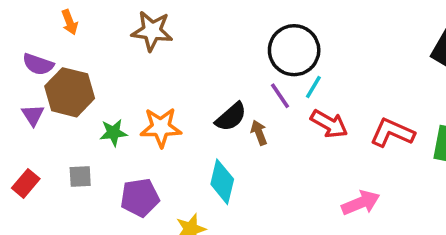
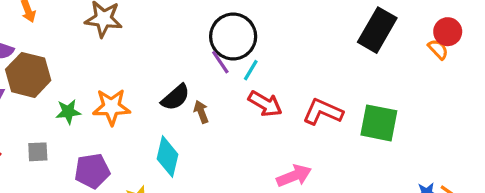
purple line: (280, 96) -> (220, 62), moved

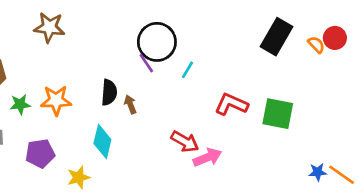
orange semicircle: (438, 49) -> (316, 45), moved
cyan line: (251, 70) -> (187, 70), moved
black semicircle: (175, 97) -> (109, 92), turned -45
red arrow: (265, 104) -> (185, 142), moved

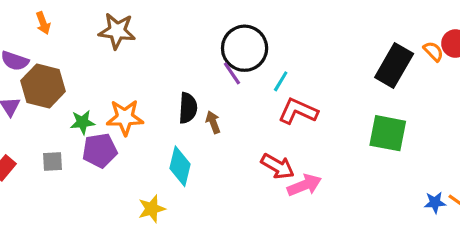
black rectangle: (276, 37) -> (394, 66), moved
red L-shape: (231, 104) -> (298, 111), moved
purple pentagon: (40, 153) -> (100, 151), moved

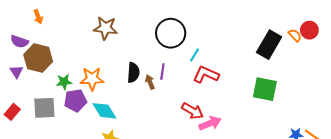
brown star: (117, 31) -> (105, 28), moved
purple line: (232, 73) -> (162, 72), moved, turned 42
gray square: (53, 162) -> (44, 108), size x1.6
cyan diamond: (180, 166) -> (104, 111), moved, turned -45

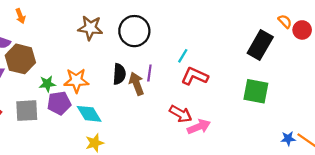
black circle: (171, 33) -> (134, 31), moved
orange semicircle: (295, 35) -> (285, 21), moved
brown arrow: (150, 82) -> (137, 84), size x1.5

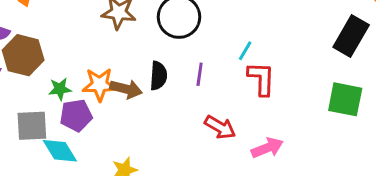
red L-shape: (195, 76) -> (261, 79), turned 68
brown arrow: (137, 84) -> (126, 89), moved, turned 125
cyan diamond: (89, 114) -> (60, 151), moved
red arrow: (181, 114) -> (220, 127), moved

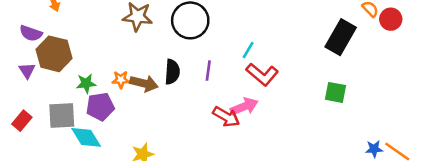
red L-shape: (261, 79) -> (262, 74), turned 128
orange star: (100, 85) -> (121, 80), size x0.6
green square: (345, 99) -> (335, 92), size x0.7
pink arrow: (267, 148) -> (244, 107), moved

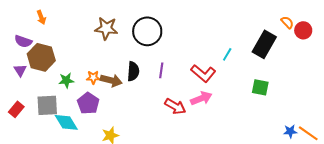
cyan line: (248, 50) -> (227, 54), moved
purple pentagon: (100, 107) -> (88, 103), moved, turned -30
pink arrow: (244, 107) -> (201, 98), moved

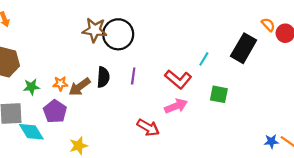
brown star: (106, 28) -> (95, 30), moved
brown arrow: (111, 80) -> (80, 87), turned 130
green square: (260, 87) -> (219, 94), moved
red arrow: (175, 106) -> (148, 127), moved

